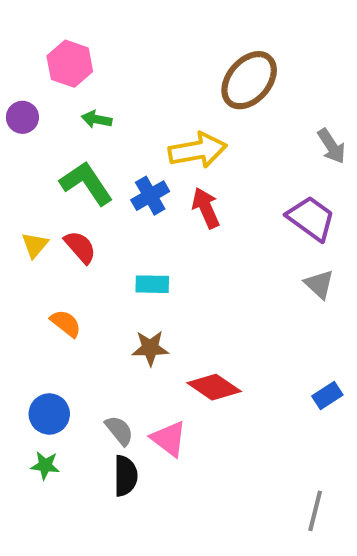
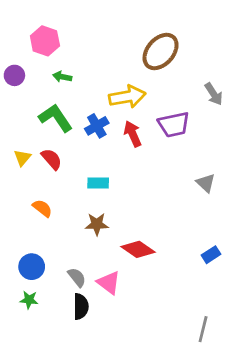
purple trapezoid: (311, 218) -> (174, 125), moved, turned 132

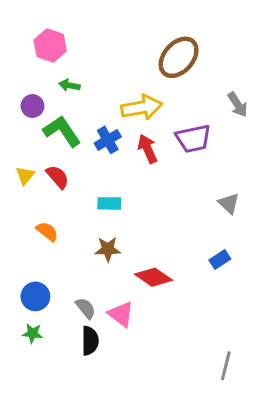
purple circle: (14, 75) -> (32, 106), moved
blue rectangle: (211, 255) -> (220, 260), moved

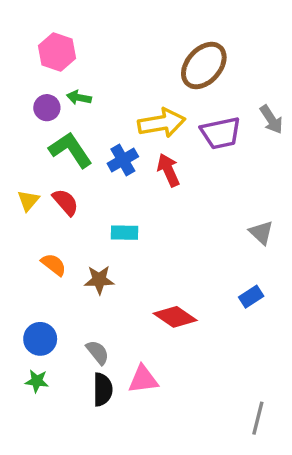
purple circle: (32, 106) -> (47, 108), moved
purple trapezoid: (193, 138) -> (221, 133), moved
brown star: (108, 249) -> (99, 280), moved
pink triangle: (121, 314) -> (143, 379), moved, turned -44

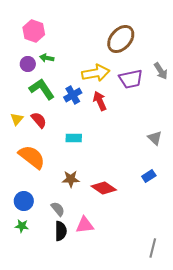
orange semicircle: (54, 265) -> (32, 157), size x1.8
brown star: (99, 280) -> (71, 179), moved

